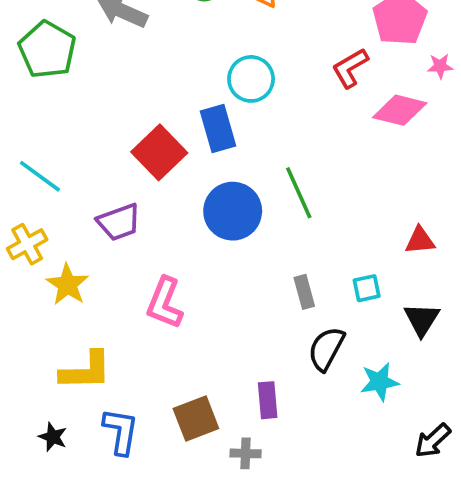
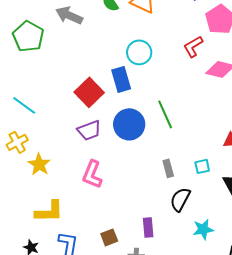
purple trapezoid: (119, 222) -> (89, 130), moved
cyan star: (379, 382) -> (203, 229), moved
brown square: (196, 419) -> (109, 237), size x0.7

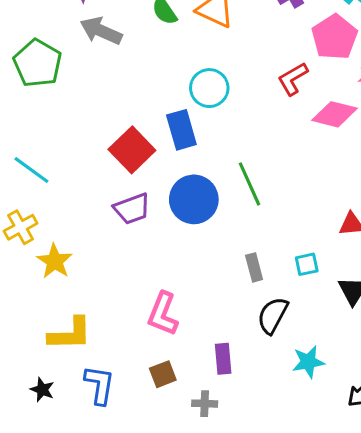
pink L-shape: (92, 174) -> (163, 314), moved

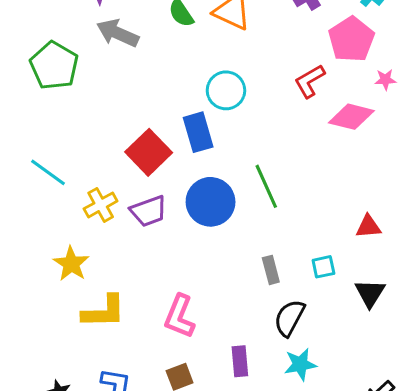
yellow cross: (21, 227) -> (101, 205), moved
yellow L-shape: (70, 334) -> (104, 312), moved
cyan star: (308, 362) -> (300, 364), moved

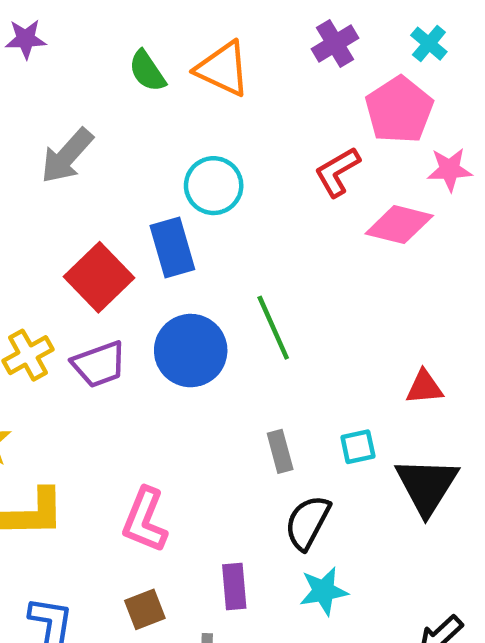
gray arrow: (118, 33) -> (67, 156), moved, turned -72
pink star: (385, 80) -> (450, 170), size x1.4
black triangle: (370, 293) -> (427, 486), size x1.4

